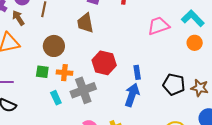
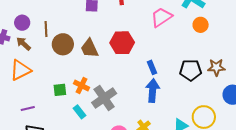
brown trapezoid: (85, 23) -> (89, 48), moved
brown circle: (54, 46) -> (63, 44), moved
red hexagon: (104, 63) -> (122, 43), moved
orange cross: (64, 73) -> (82, 85), turned 35

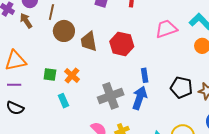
orange triangle: (20, 70) -> (15, 61), moved
gray cross: (104, 98) -> (111, 96), moved

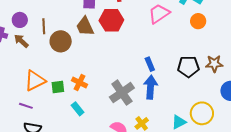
brown trapezoid: (89, 41) -> (85, 26), moved
red hexagon: (122, 44) -> (111, 20), moved
orange triangle: (15, 61) -> (35, 81), moved
purple line: (14, 85) -> (26, 106), turned 32

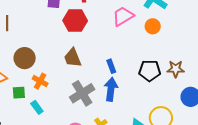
orange circle: (198, 21) -> (153, 26), moved
brown trapezoid: (85, 26) -> (73, 58), moved
brown circle: (61, 41) -> (25, 58), moved
green square: (58, 87) -> (19, 93), moved

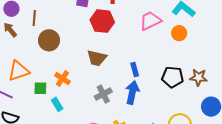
brown circle: (25, 58) -> (49, 40), moved
brown trapezoid: (73, 58) -> (97, 58), turned -60
gray cross: (82, 93) -> (103, 94), size x0.7

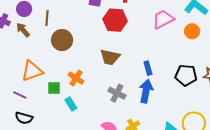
gray cross: (103, 94) -> (117, 93), turned -36

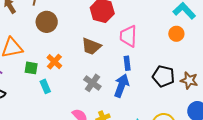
pink trapezoid: (163, 19) -> (128, 36), moved, turned -70

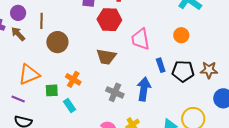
orange circle: (176, 34) -> (181, 35), moved
blue rectangle: (127, 63) -> (161, 65), moved

